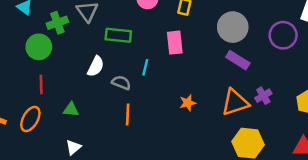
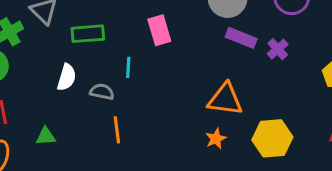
purple cross: (263, 96) -> (278, 49), moved
orange triangle: (235, 102) -> (225, 99), moved, turned 36
orange star: (188, 103) -> (216, 139), moved

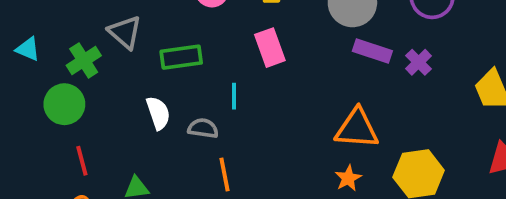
white semicircle: (67, 77) -> (158, 113), turned -32

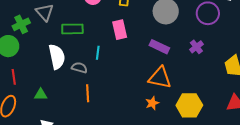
purple rectangle: (372, 51) -> (159, 47), moved
white semicircle: (158, 113) -> (57, 57), size x1.4

